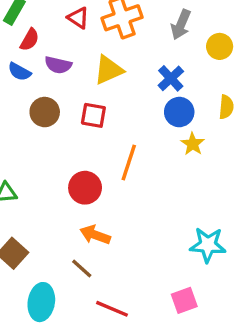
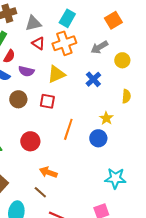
gray arrow: (181, 25) -> (99, 47), turned 36
blue circle: (179, 112) -> (98, 138), moved
red circle: (85, 188) -> (30, 141), moved

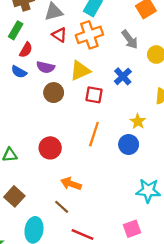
gray arrow: (99, 47) -> (130, 39), turned -96
brown circle: (18, 99) -> (54, 93), moved
red square: (47, 101) -> (94, 95), moved

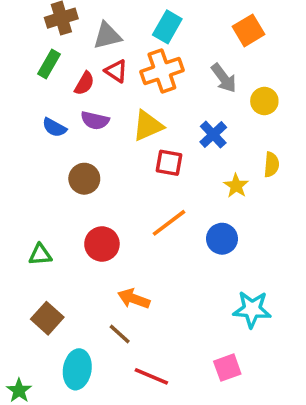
red semicircle: (26, 50) -> (84, 83), moved
brown circle: (54, 93) -> (84, 179), moved
yellow star: (138, 121) -> (236, 186), moved
orange line: (94, 134) -> (169, 223), turned 35

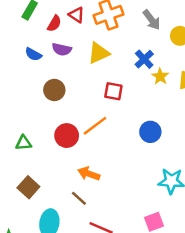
red square: (169, 163) -> (113, 91), moved
yellow star: (236, 186) -> (160, 76), moved
orange line: (169, 223) -> (95, 126), moved

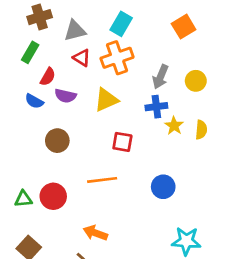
gray arrow: (152, 20) -> (160, 77), moved, turned 60
red semicircle: (54, 23) -> (48, 77), moved
blue cross: (144, 59) -> (156, 107), turned 36
orange line: (95, 126) -> (102, 180), turned 30
red circle: (67, 136) -> (53, 196), moved

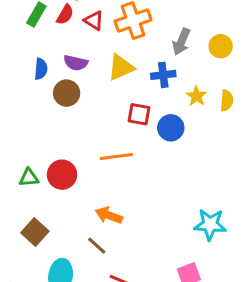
red semicircle: (48, 77) -> (65, 15), moved
blue semicircle: (34, 101) -> (41, 69), turned -114
blue cross: (156, 107) -> (163, 75), moved
brown circle: (57, 141) -> (67, 93), moved
blue circle: (163, 187) -> (171, 128), moved

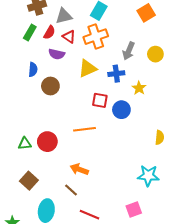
purple semicircle: (76, 63) -> (57, 54), moved
yellow semicircle: (227, 101) -> (160, 137), moved

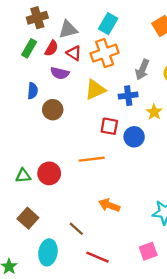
orange arrow: (79, 169) -> (109, 205), moved

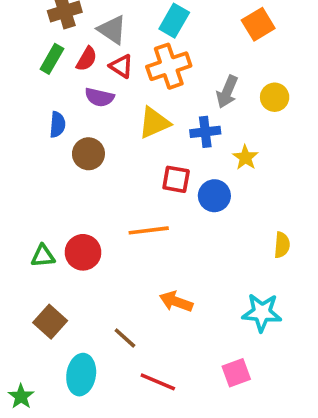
gray triangle: (68, 29) -> (112, 30), turned 48

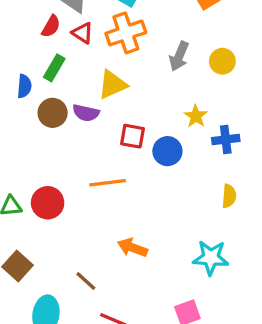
green rectangle: (52, 59) -> (54, 68), moved
purple semicircle: (99, 97) -> (86, 113), moved
blue cross: (205, 132) -> (226, 139), moved

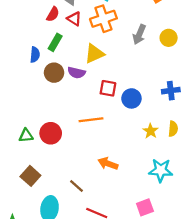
yellow star: (196, 116) -> (151, 131), moved

